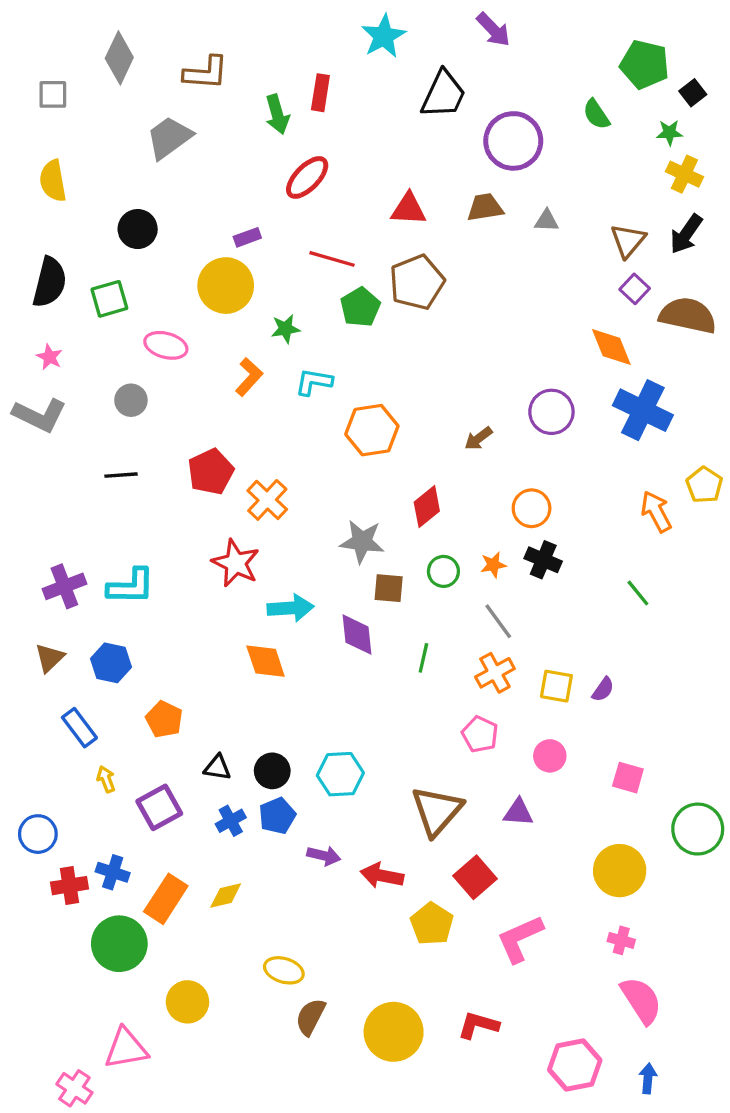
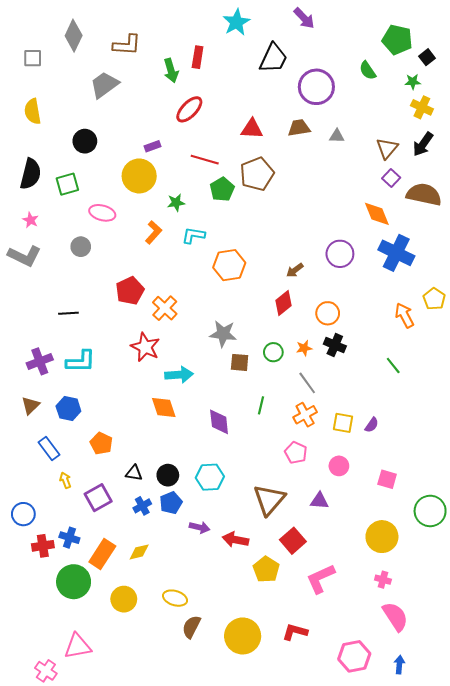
black line: (121, 475) -> (68, 313), moved
red diamond: (427, 507) -> (284, 303), moved
purple diamond: (357, 635) -> (219, 422), moved
yellow circle: (187, 1002) -> (124, 599), moved

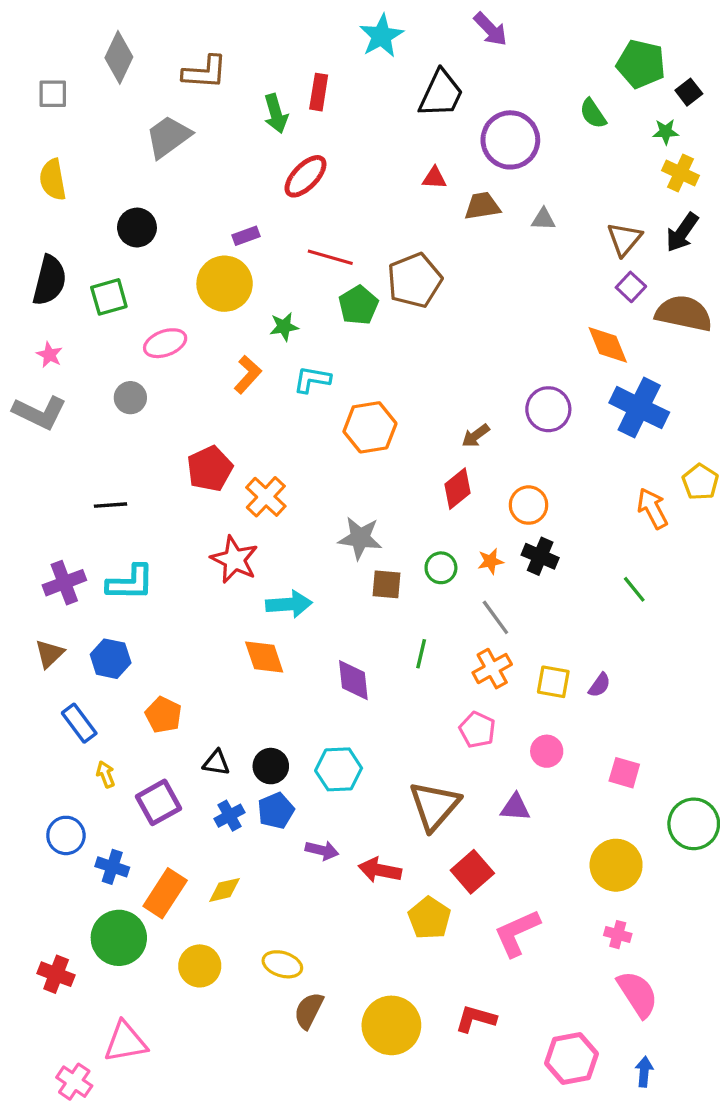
red triangle: (252, 129) -> (434, 178), moved, size x0.7
pink ellipse: (102, 213) -> (165, 343), turned -35
blue circle: (23, 514) -> (66, 835), moved
red cross: (43, 546) -> (56, 974), moved, turned 30

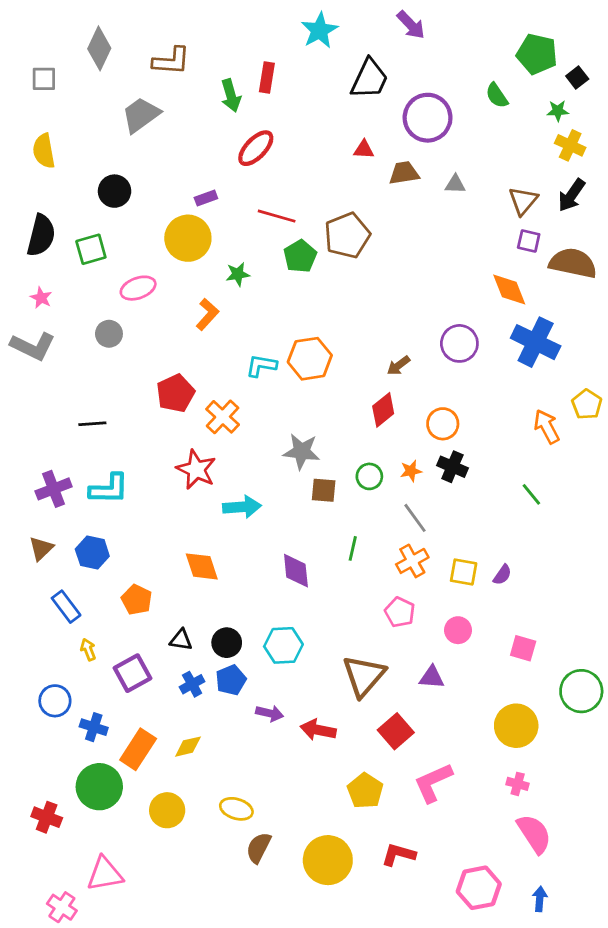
purple square: (631, 287) -> (529, 241), turned -30
cyan L-shape: (312, 379) -> (261, 366), moved
orange diamond: (264, 657) -> (202, 566), moved
yellow pentagon: (429, 918) -> (365, 791), moved

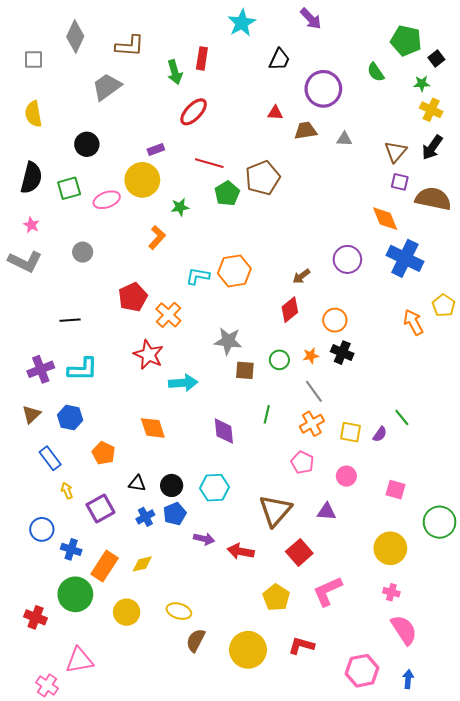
black trapezoid: (369, 79) -> (279, 60), size x0.7
pink ellipse: (138, 288) -> (107, 200), moved
green line: (531, 494) -> (402, 417), moved

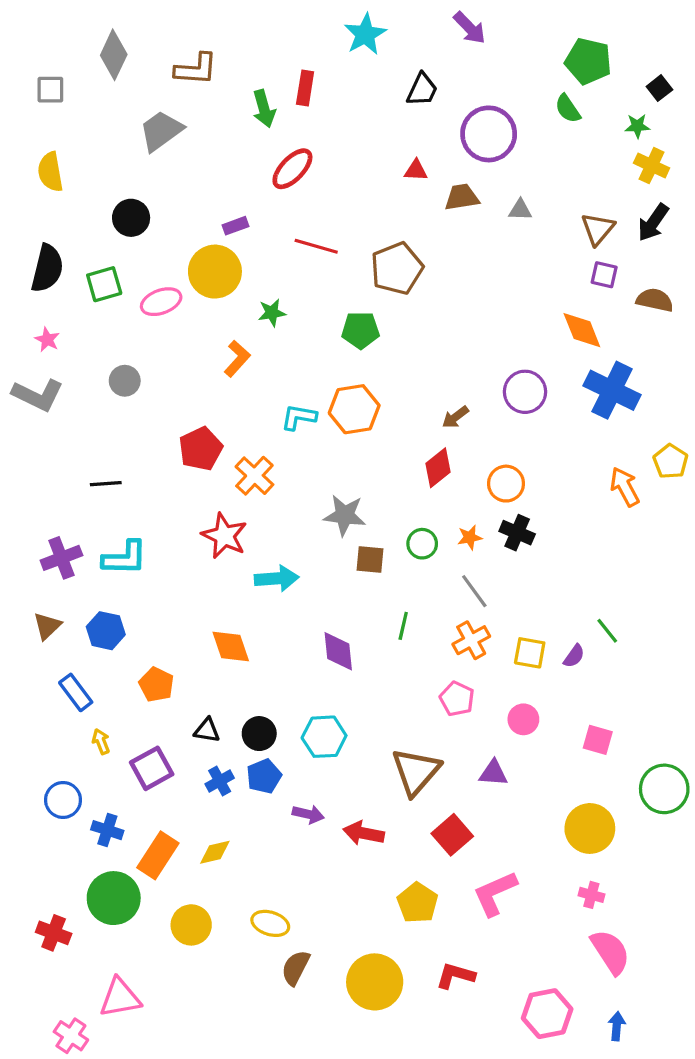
green pentagon: (406, 41) -> (588, 61), moved
green pentagon: (227, 193) -> (360, 330), moved, turned 30
brown semicircle: (433, 199) -> (655, 300), size x0.7

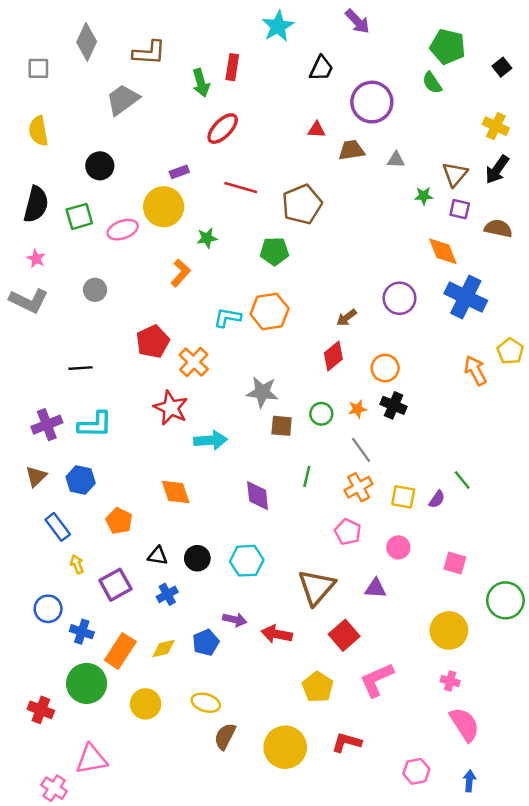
green star: (637, 126) -> (424, 196), moved
blue pentagon: (264, 776) -> (206, 643), moved
pink hexagon: (547, 1014) -> (416, 771), size x0.7

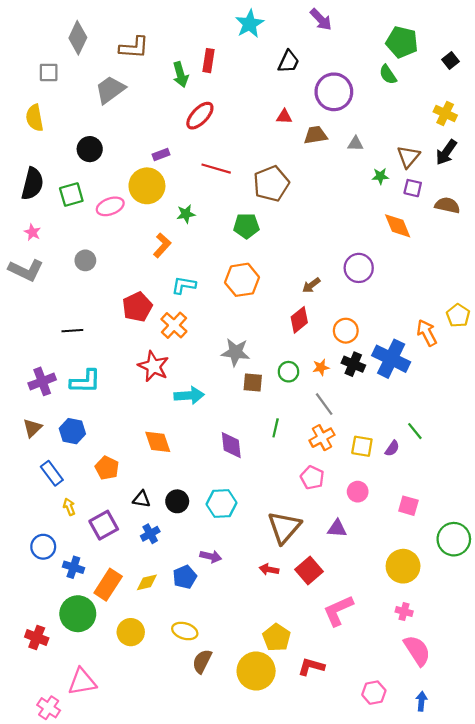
gray square: (38, 68) -> (49, 72), moved
blue cross: (466, 297) -> (391, 359), moved
cyan L-shape: (227, 318) -> (184, 285), moved
red arrow: (277, 634) -> (269, 569), moved, size x0.7
yellow pentagon: (318, 687) -> (277, 637), moved

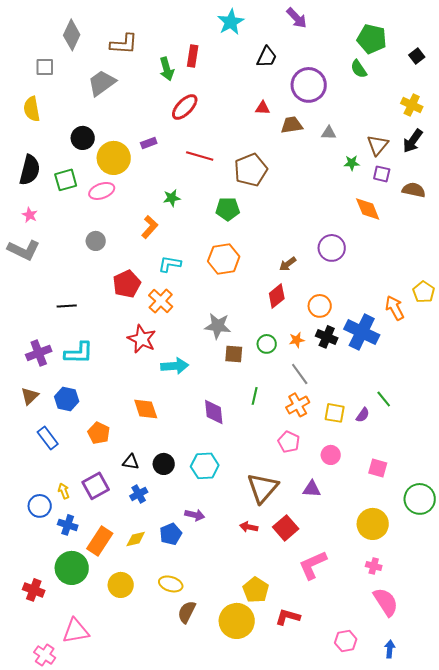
yellow circle: (147, 186) -> (114, 158), moved
gray circle: (85, 260) -> (96, 241), moved
yellow arrow: (69, 507) -> (64, 491), moved

